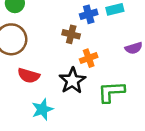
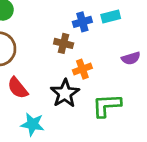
red semicircle: (29, 76) -> (18, 88), turned 35
cyan star: (42, 109) -> (33, 124), turned 30

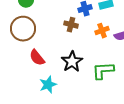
orange cross: (82, 69) -> (102, 31), moved
cyan star: (33, 124) -> (48, 85), turned -30

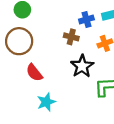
black star: (72, 62) -> (82, 66), moved

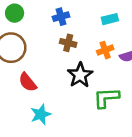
blue cross: (86, 19) -> (61, 17), moved

